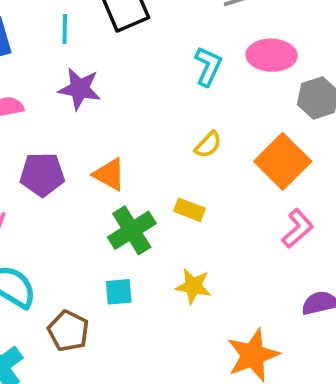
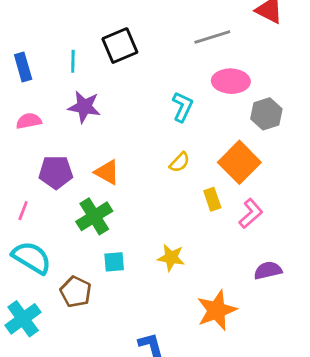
cyan L-shape: (208, 66) -> (182, 107), moved
yellow semicircle: (208, 145) -> (180, 162), moved
yellow rectangle: (190, 210) -> (212, 199), moved, turned 50
green cross: (132, 230) -> (94, 216), moved

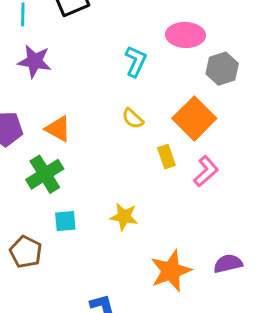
yellow semicircle: (180, 162) -> (133, 118), turned 90
purple semicircle: (268, 270) -> (228, 264), moved

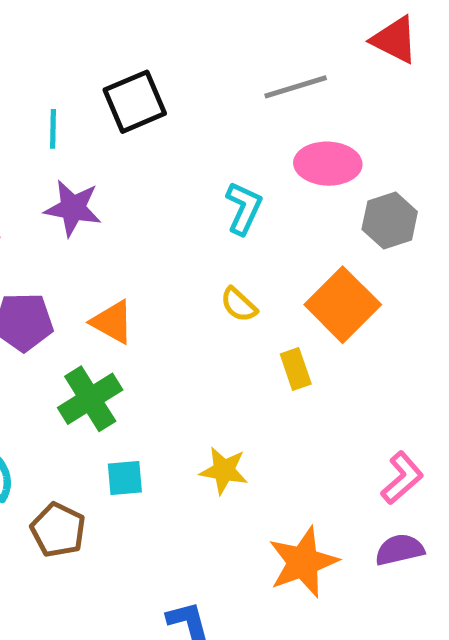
pink L-shape: (206, 171) -> (402, 478), moved

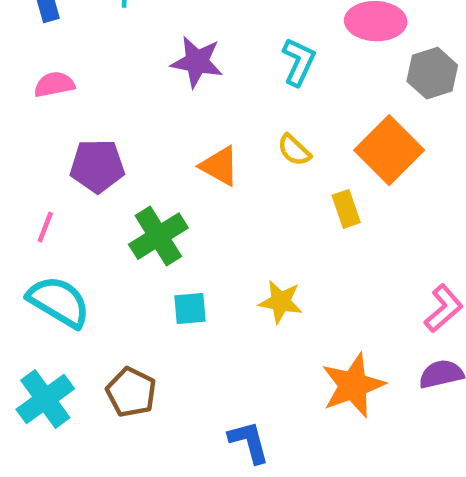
purple star: (73, 208) -> (197, 62), moved
orange triangle: (112, 322) -> (219, 166), moved
brown pentagon: (58, 530) -> (131, 392), moved

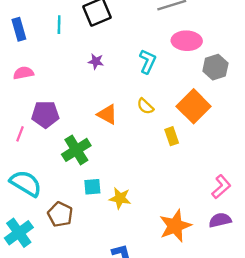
purple star: (197, 62) -> (96, 61), size x0.6
pink line: (45, 227) -> (20, 134), moved
yellow star: (281, 302) -> (120, 198), moved
brown pentagon: (131, 392) -> (60, 214), moved

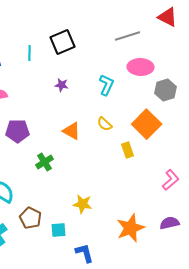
green cross: (76, 150) -> (44, 162), size x0.7
cyan square: (92, 187) -> (58, 230), moved
pink L-shape: (221, 187) -> (170, 180), moved

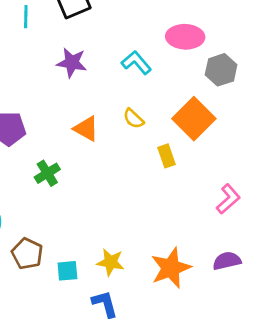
purple star: (62, 85) -> (72, 63), size x1.5
cyan L-shape: (106, 85) -> (136, 63), turned -65
yellow star: (82, 204) -> (111, 262), moved

